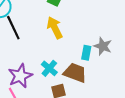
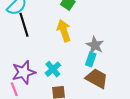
gray star: (103, 46) -> (95, 45), moved
brown trapezoid: (75, 73) -> (97, 78), moved

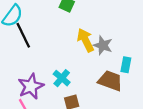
yellow arrow: (64, 31) -> (86, 40), moved
cyan rectangle: (91, 59) -> (126, 65), moved

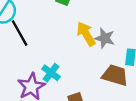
cyan cross: (62, 78) -> (51, 73), moved

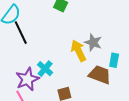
yellow arrow: (86, 34) -> (78, 51), moved

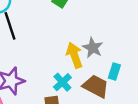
cyan cross: (45, 69) -> (62, 82), moved

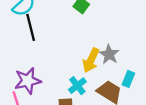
yellow arrow: (74, 55) -> (91, 60), turned -140

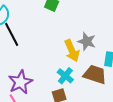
yellow arrow: (91, 60) -> (72, 51), turned -35

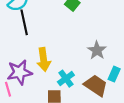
yellow arrow: (72, 51) -> (44, 60), moved

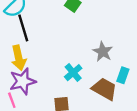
yellow arrow: (44, 60) -> (19, 58), moved
cyan cross: (66, 79) -> (73, 73), moved

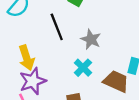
black line: (23, 28) -> (57, 27), moved
gray star: (103, 52) -> (91, 39), moved

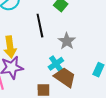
brown trapezoid: (116, 81) -> (65, 77), moved

